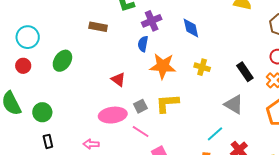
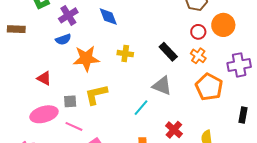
blue semicircle: (143, 44) -> (63, 39), turned -112
gray square: (140, 106) -> (70, 101), turned 32
cyan line: (215, 134) -> (141, 108), moved

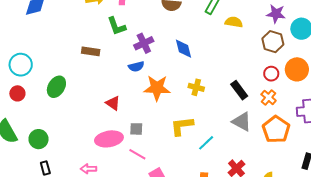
gray triangle: (162, 86) -> (242, 122), moved
yellow L-shape: (96, 94) -> (182, 126), moved

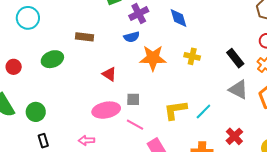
brown rectangle: (91, 51) -> (84, 37), moved
cyan circle: (21, 65) -> (28, 18), moved
green ellipse: (56, 87) -> (52, 59), turned 40
yellow L-shape: (182, 126) -> (175, 110), moved

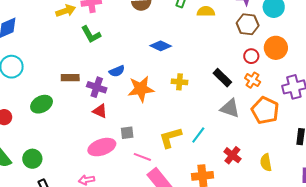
purple cross: (139, 14) -> (97, 87), moved, turned -36
blue diamond: (178, 18) -> (161, 46), turned -40
pink line: (135, 125) -> (142, 157), moved

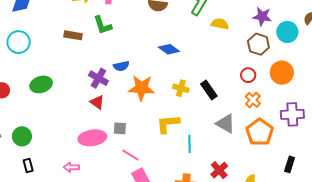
red circle: (251, 56) -> (248, 75), moved
brown rectangle: (70, 78) -> (73, 35), moved
black rectangle: (222, 78) -> (209, 90), moved
cyan line: (198, 135) -> (189, 144), turned -48
yellow L-shape: (170, 137) -> (168, 124), moved

